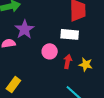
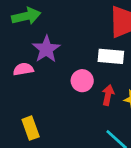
yellow rectangle: (13, 85) -> (31, 128), turned -56

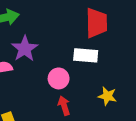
red arrow: (108, 95) -> (64, 106), moved, turned -30

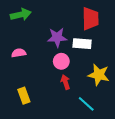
purple star: (25, 49) -> (57, 37), moved, turned 30
yellow star: (107, 96) -> (99, 75), size x1.5

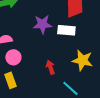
pink circle: (61, 61) -> (13, 57), moved

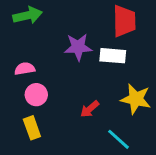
red arrow: (50, 67) -> (90, 109), turned -112

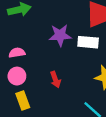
pink circle: (36, 95) -> (17, 76), moved
red arrow: (90, 109) -> (55, 80), moved, turned -70

